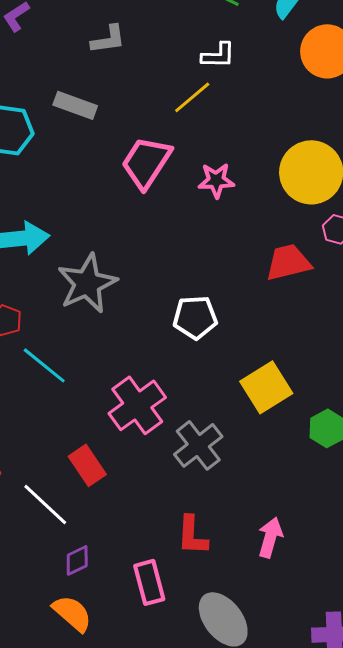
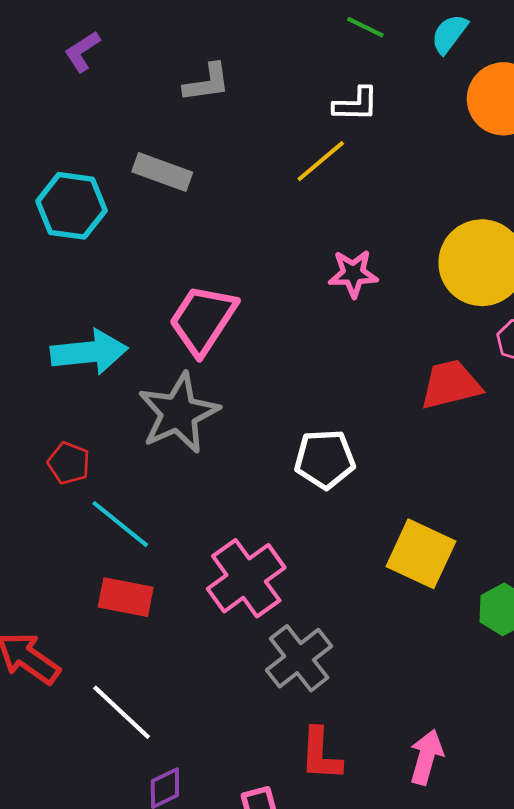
pink trapezoid: (146, 162) -> (203, 320), moved
yellow square: (266, 387) -> (421, 554), turned -33
gray cross: (198, 445) -> (299, 658), moved
red rectangle: (87, 465) -> (126, 597), moved, turned -45

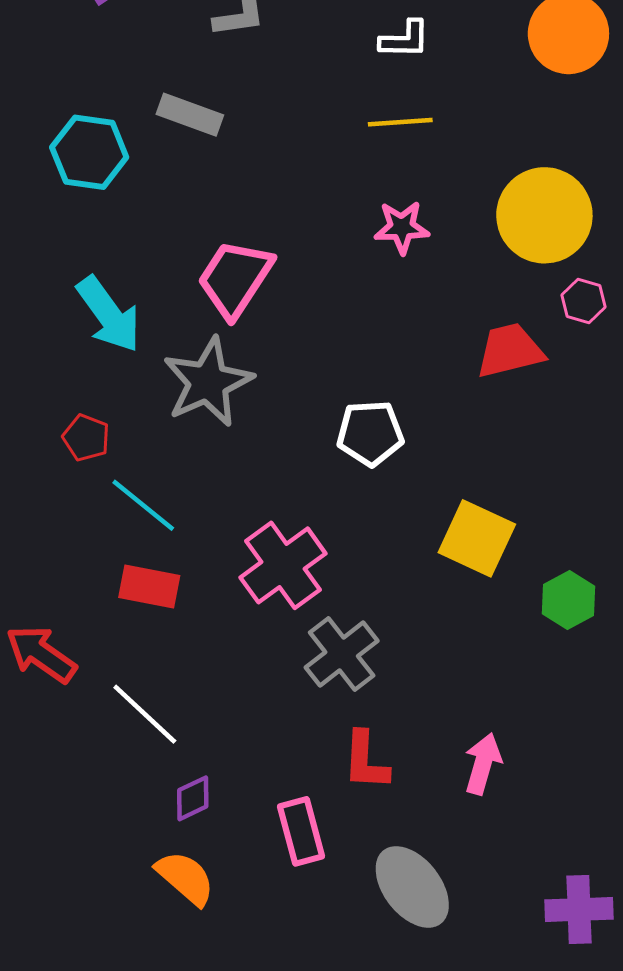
yellow line: (321, 161) -> (400, 122), moved, turned 36
cyan arrow: (89, 352) -> (109, 315), turned 60

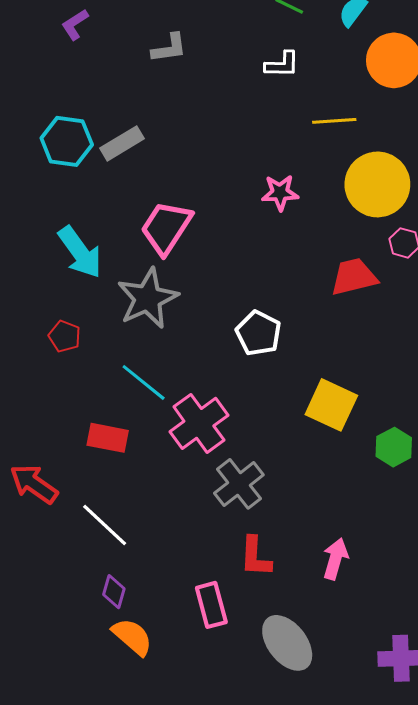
gray rectangle: (190, 115) -> (122, 143), moved, turned -51
yellow line: (400, 122) -> (334, 121), moved
white pentagon: (370, 433) -> (258, 333), turned 30
cyan line: (143, 505) -> (144, 382), moved
purple diamond: (193, 798) -> (114, 592), moved, turned -48

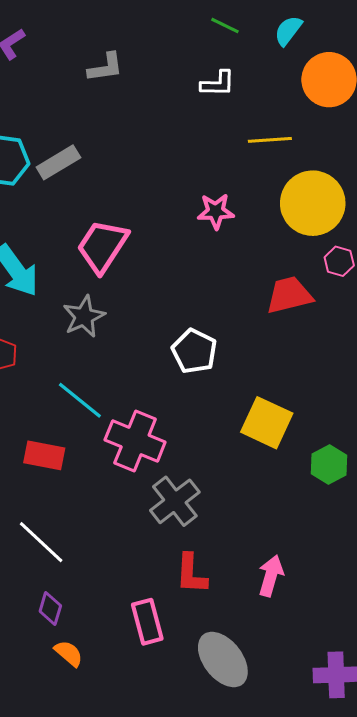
gray star: (148, 298) -> (84, 316), size x0.7
pink cross: (199, 423) -> (135, 441), turned -32
orange semicircle: (132, 637) -> (69, 653), size x0.7

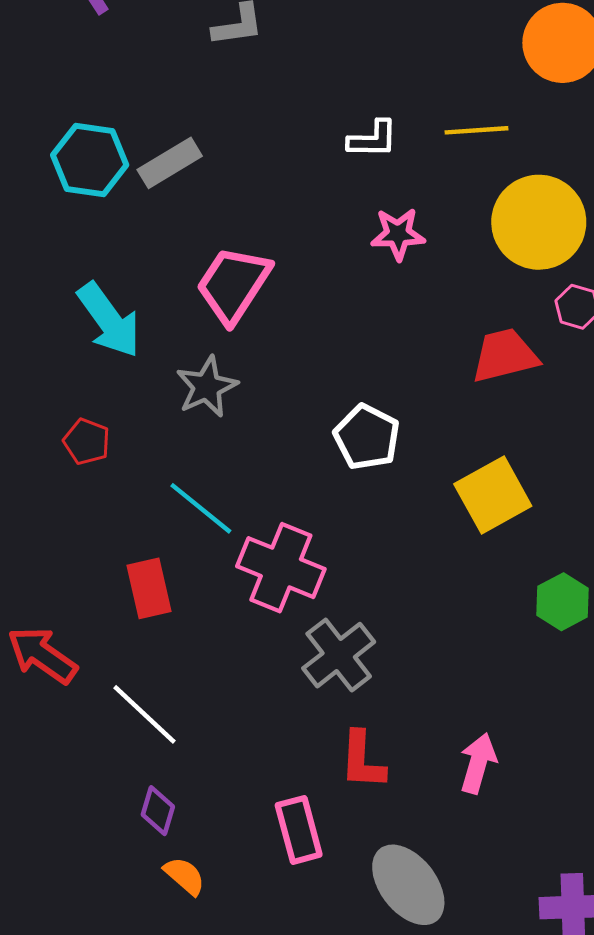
white L-shape: (218, 84) -> (373, 139), moved
yellow square: (267, 423) -> (493, 495), moved, turned 36
red rectangle: (44, 455) -> (149, 588), turned 66

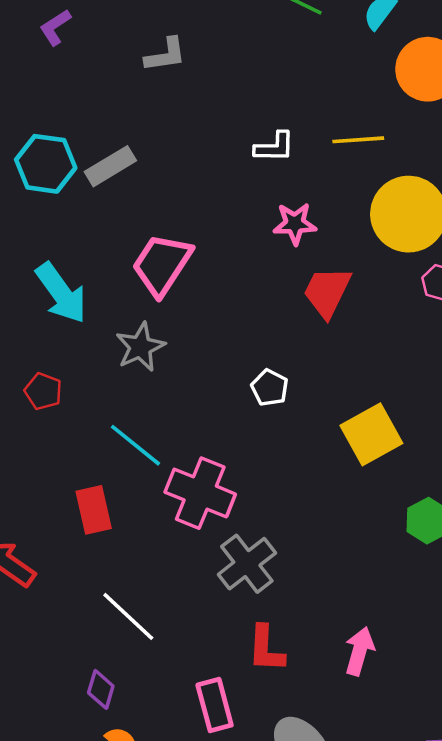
red trapezoid: (505, 356) -> (327, 292), moved, turned -50
white pentagon: (367, 437) -> (270, 388), size x0.7
white line: (144, 714) -> (128, 616), moved

